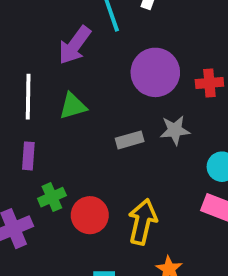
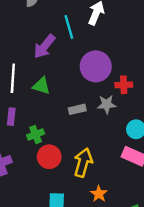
red cross: (209, 83) -> (124, 85), moved
green triangle: (73, 106) -> (41, 86), turned 30
green cross: (52, 197) -> (36, 134), moved

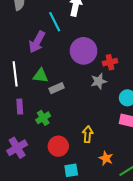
gray rectangle: (77, 109) -> (57, 88), moved
red circle: (49, 157) -> (58, 146), moved
yellow arrow: (83, 163) -> (88, 134), size x0.7

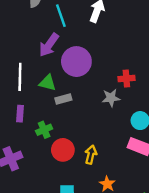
cyan line: (55, 22) -> (61, 16), moved
purple circle: (84, 51) -> (76, 62), moved
red circle: (58, 146) -> (63, 150), moved

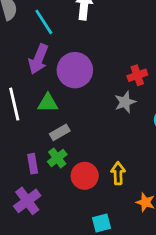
gray rectangle: (63, 99) -> (60, 132), moved
purple rectangle: (20, 114) -> (33, 164), moved

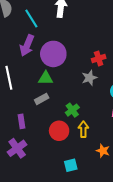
green triangle: (48, 103) -> (46, 78), moved
green cross: (57, 158) -> (72, 110), moved

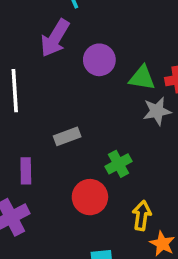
purple circle: (53, 54) -> (99, 60), size x0.7
green triangle: (46, 78) -> (142, 78), moved
yellow arrow: (83, 129) -> (142, 216), moved

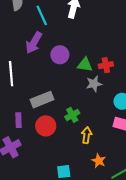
gray rectangle: (67, 136) -> (42, 100), size x1.5
red circle: (90, 197) -> (46, 126), moved
yellow arrow: (142, 216) -> (87, 135), moved

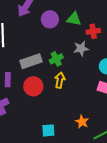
green triangle: (85, 65) -> (74, 19), moved
green cross: (72, 115) -> (56, 59), moved
yellow arrow: (87, 135) -> (60, 80), moved

